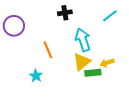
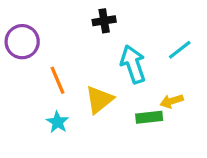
cyan line: (110, 16) -> (180, 50), moved
orange line: (48, 50) -> (57, 80), moved
yellow triangle: (82, 62) -> (99, 100), moved

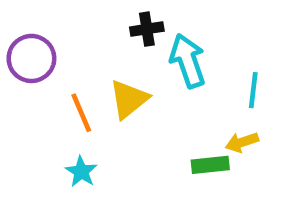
cyan line: (180, 50) -> (253, 90), moved, turned -45
cyan arrow: (133, 64) -> (188, 61), moved
yellow triangle: (99, 100) -> (129, 99), moved

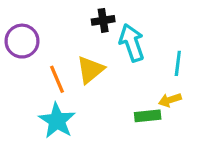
cyan star: (81, 172) -> (57, 121), size x1.6

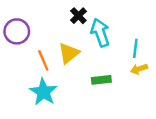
black cross: (103, 20) -> (78, 16), turned -35
yellow arrow: (170, 100) -> (139, 69), moved
green rectangle: (148, 116) -> (101, 80), moved

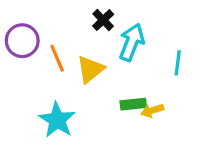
cyan arrow: (100, 33) -> (132, 42), turned 40
orange line: (43, 60) -> (57, 58), moved
yellow arrow: (139, 69) -> (152, 110), moved

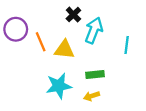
yellow triangle: (90, 69) -> (64, 50), turned 45
yellow arrow: (152, 110) -> (92, 96), moved
cyan star: (57, 120) -> (59, 86), moved, turned 30

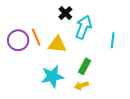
purple circle: (16, 29) -> (18, 40), moved
green rectangle: (95, 74) -> (84, 66), turned -56

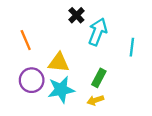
orange line: (36, 37) -> (26, 40), moved
purple circle: (18, 40) -> (32, 80), moved
yellow triangle: (57, 44) -> (59, 62), moved

